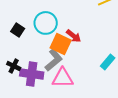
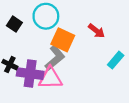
red arrow: (74, 36) -> (97, 31), moved
pink triangle: (63, 78) -> (50, 78), moved

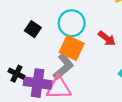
cyan circle: (46, 16) -> (72, 23), moved
black square: (14, 24) -> (33, 29), moved

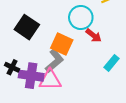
cyan circle: (72, 23) -> (81, 17), moved
black square: (33, 29) -> (27, 27), size x1.6

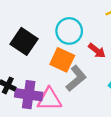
cyan circle: (81, 17) -> (69, 31), moved
gray L-shape: (54, 61) -> (76, 78), moved

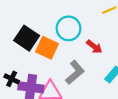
orange square: (62, 60) -> (47, 48), moved

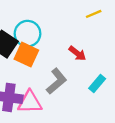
cyan circle: (69, 28) -> (27, 34), moved

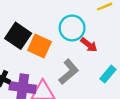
cyan circle: (27, 34) -> (72, 28), moved

